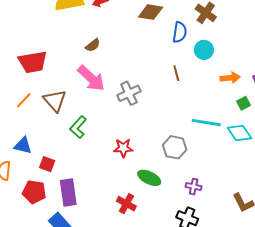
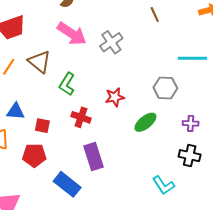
green ellipse: (149, 178) -> (145, 122), turned -55
purple rectangle: (68, 192) -> (93, 157), moved
red cross: (126, 204) -> (81, 117), moved

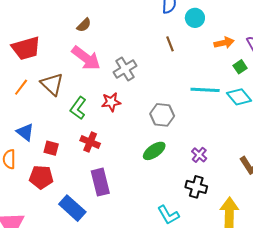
gray hexagon: (165, 88) -> (162, 115), moved
red star: (115, 97) -> (111, 102), moved
blue triangle: (16, 111) -> (25, 132), turned 30
purple cross: (191, 123) -> (199, 155), turned 35

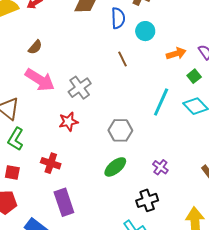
cyan line: (205, 90) -> (161, 102), turned -64
green L-shape: (78, 108) -> (16, 139), moved
black cross: (196, 187) -> (147, 200), moved, turned -30

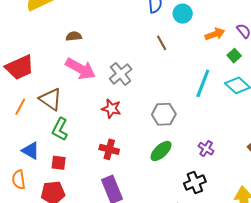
brown semicircle: (35, 47) -> (74, 36), turned -133
red star: (68, 122) -> (111, 109), turned 30
red cross: (51, 163) -> (109, 149), moved

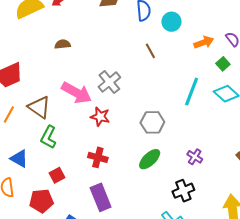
pink arrow: (80, 69) -> (77, 93), moved
red square: (59, 163) -> (57, 175), moved, turned -35

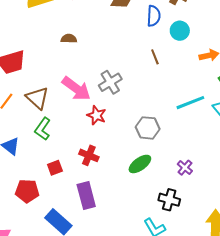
cyan line: (192, 92) -> (190, 103), turned 40
red square: (57, 175) -> (55, 168), moved
black cross: (183, 191) -> (169, 200), turned 30

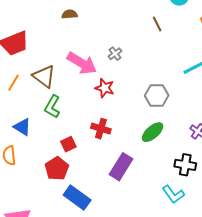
gray cross: (110, 82) -> (115, 54), size x0.6
red pentagon: (27, 191) -> (57, 169), moved, turned -30
purple rectangle: (86, 195) -> (121, 167), moved, turned 52

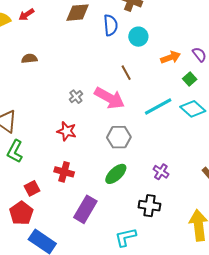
brown line: (157, 24) -> (126, 73), moved
pink arrow: (82, 63) -> (109, 98), moved
cyan L-shape: (173, 194) -> (126, 237), moved, turned 115

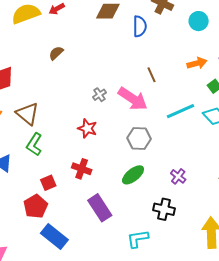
cyan circle: (138, 37) -> (199, 21), moved
brown semicircle: (29, 59) -> (56, 53), turned -42
purple rectangle: (85, 209) -> (100, 208), turned -68

